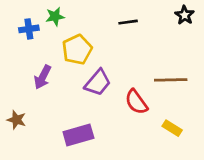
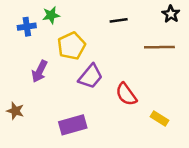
brown line: (171, 80) -> (159, 47), moved

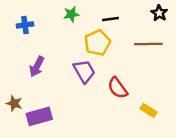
green star: (51, 15) -> (71, 14), moved
yellow pentagon: (71, 46) -> (97, 43), moved
purple trapezoid: (91, 76) -> (84, 71), turned -70
purple rectangle: (73, 125) -> (39, 116), moved

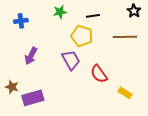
yellow pentagon: (97, 43) -> (82, 36), turned -30

